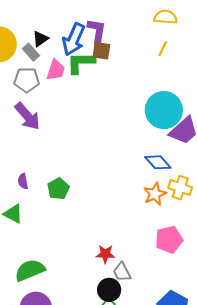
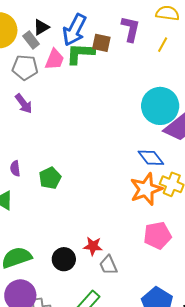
purple L-shape: (97, 31) -> (131, 29), moved
purple arrow: (27, 116) -> (24, 104), size x0.7
orange star: (155, 194) -> (146, 189), size x1.4
black circle: (109, 290) -> (64, 259), moved

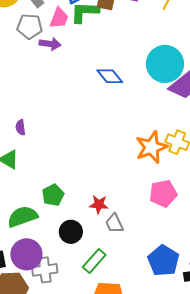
purple arrow: (24, 104) -> (50, 44), moved, turned -45
blue diamond: (151, 158) -> (110, 76), moved
green pentagon: (50, 178) -> (53, 195), moved
black circle: (64, 259) -> (71, 232), moved

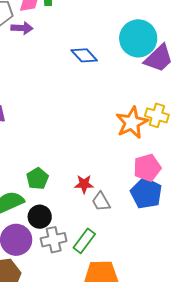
black circle: (71, 232) -> (40, 217), moved
blue pentagon: (163, 261) -> (146, 193), moved
gray cross: (45, 270) -> (54, 240), moved

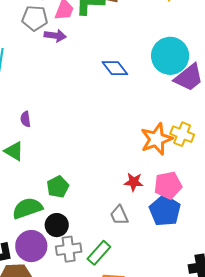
red star: (84, 184) -> (134, 182), moved

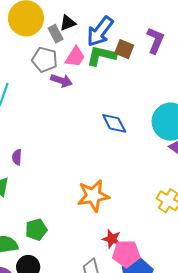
orange star: (156, 139) -> (93, 196), moved
pink pentagon: (168, 185) -> (126, 254), moved

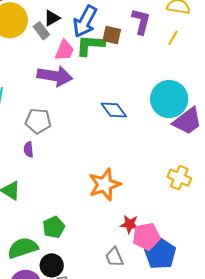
gray pentagon: (45, 60) -> (38, 121), moved
purple arrow: (61, 81) -> (55, 76), size x1.6
purple semicircle: (17, 157) -> (29, 149), moved

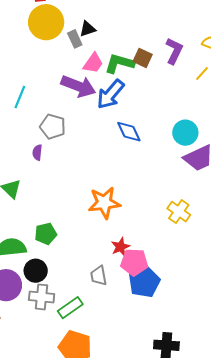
blue arrow: (85, 21) -> (110, 94), moved
cyan circle: (169, 99) -> (185, 133), size x0.7
red star: (130, 224) -> (120, 247), turned 30

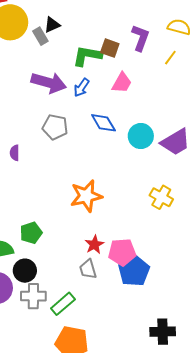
pink trapezoid: (93, 63) -> (122, 83), moved
blue arrow: (110, 94) -> (81, 88), size x0.6
gray pentagon: (53, 127) -> (55, 127), moved
cyan circle: (185, 133) -> (141, 136), moved
red star: (120, 247) -> (94, 245), moved

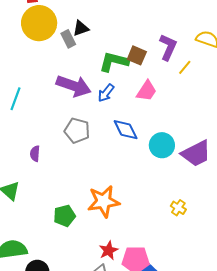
yellow line: (170, 58) -> (185, 67), moved
yellow cross: (161, 197) -> (178, 208), size x0.7
green pentagon: (31, 233) -> (64, 216), moved

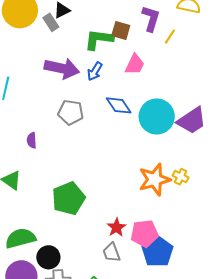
cyan circle: (162, 145) -> (157, 117), size x1.4
orange star: (104, 201) -> (155, 179), moved
green pentagon: (64, 216) -> (69, 198), size x1.5

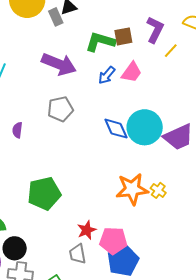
brown square: (121, 30) -> (123, 36), turned -36
blue arrow: (95, 71) -> (107, 75), moved
blue diamond: (119, 105) -> (116, 129), moved
gray pentagon: (71, 112) -> (60, 109), turned -30

